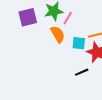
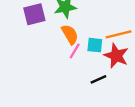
pink line: (68, 18) -> (75, 51), moved

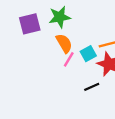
cyan square: (95, 45) -> (88, 54), turned -35

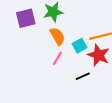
pink line: (69, 59) -> (57, 58), moved

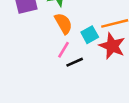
black line: (83, 76) -> (75, 62), moved

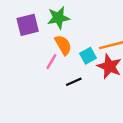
pink line: (63, 50) -> (51, 62), moved

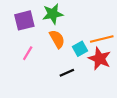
pink line: (51, 62) -> (28, 53), moved

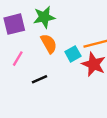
black line: (67, 73) -> (40, 79), moved

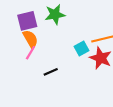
orange semicircle: (49, 44) -> (30, 39), moved

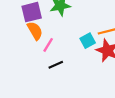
pink line: (30, 53) -> (48, 45), moved

